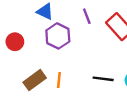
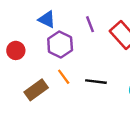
black line: (103, 79) -> (96, 82), moved
orange line: (59, 80) -> (64, 77), moved, turned -42

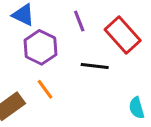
black line: (96, 82) -> (95, 66), moved

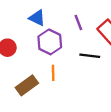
orange line: (45, 89) -> (53, 73), turned 35

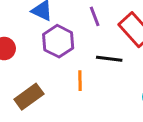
orange line: (53, 73) -> (80, 81), moved

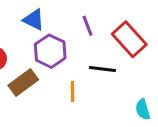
brown rectangle: (29, 97) -> (23, 83), moved

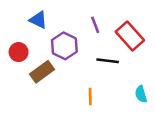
blue triangle: (34, 20) -> (38, 20), moved
orange line: (73, 91) -> (90, 97), moved

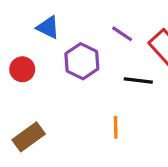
purple line: (95, 25) -> (122, 34), turned -35
brown rectangle: (42, 72) -> (29, 137), moved

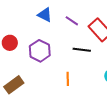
blue triangle: (48, 27) -> (45, 15), moved
purple hexagon: (82, 61) -> (40, 51), moved

